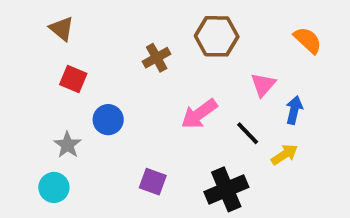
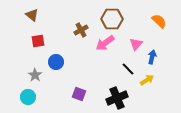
red square: (73, 79) -> (38, 41), turned -32
pink arrow: (199, 114) -> (105, 43), moved

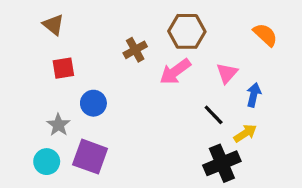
purple square: (79, 94) -> (90, 157), moved, size x1.5
black cross: (117, 98) -> (222, 163), moved

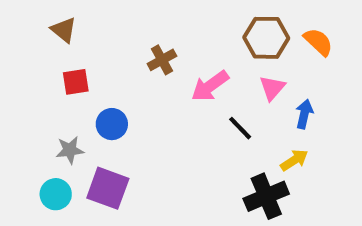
brown hexagon: (187, 31) -> (266, 38), moved
black line: (214, 115) -> (240, 128), moved
gray star: (58, 125) -> (70, 150), turned 30

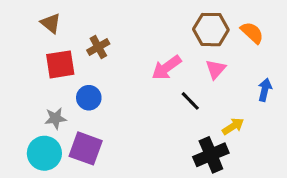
brown cross: (162, 60) -> (98, 47), moved
red square: (76, 82) -> (60, 64), size x1.4
blue arrow: (304, 114) -> (265, 90), moved
cyan circle: (56, 194) -> (44, 153), size x1.4

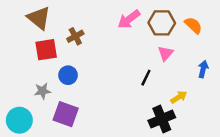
brown triangle: (51, 23) -> (39, 18), size x1.5
pink arrow: (166, 68) -> (129, 19), moved
black line: (190, 101) -> (146, 78), turned 70
cyan circle: (44, 153) -> (19, 120), moved

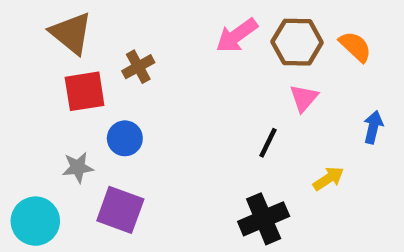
black cross: (162, 119) -> (264, 219), moved

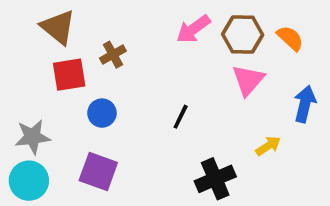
pink triangle: (304, 98) -> (248, 80), size x1.4
blue arrow: (373, 127) -> (305, 104), size x1.4
black line: (268, 143) -> (181, 117), moved
gray star: (78, 167) -> (33, 137), moved, size x1.4

